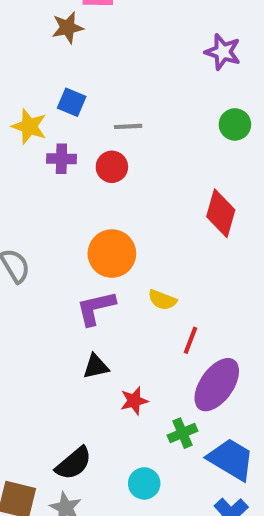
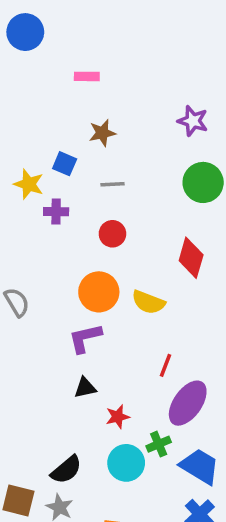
brown star: (68, 28) -> (102, 133), moved
green circle: (235, 124) -> (203, 182), size x1.5
red circle: (112, 167) -> (112, 234), moved
yellow semicircle: (162, 300) -> (148, 302), moved, size x1.4
cyan circle: (144, 483) -> (126, 463), moved, size x1.4

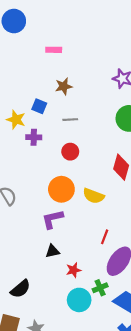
black semicircle: (66, 470) -> (20, 289), moved

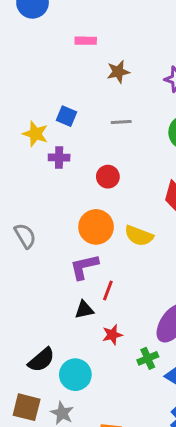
brown star: (64, 86) -> (118, 72), moved
gray line: (70, 120) -> (121, 122), moved
red line: (105, 237) -> (108, 290), moved
cyan circle: (79, 300) -> (75, 375), moved

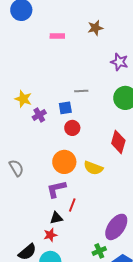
brown star: (118, 72) -> (95, 28), moved
blue square: (66, 116) -> (65, 108), moved, turned -32
purple cross: (59, 157) -> (39, 115), turned -32
red star: (112, 335) -> (50, 235), moved

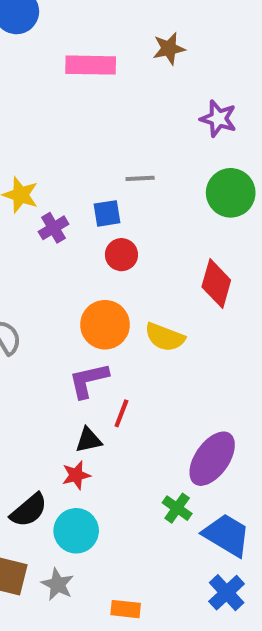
pink rectangle: (57, 36) -> (91, 65), size x1.6
green cross: (99, 251) -> (177, 508), turned -32

